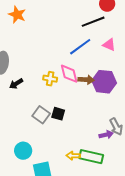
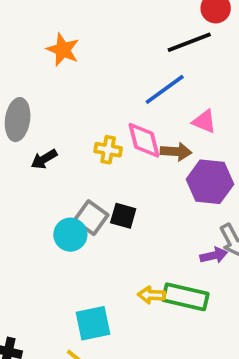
orange star: (17, 15) -> (63, 50), moved
pink triangle: (109, 45) -> (204, 121), moved
purple hexagon: (104, 82) -> (210, 182), moved
cyan circle: (23, 151) -> (70, 235), moved

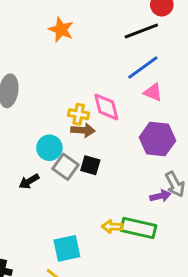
orange star: (63, 50) -> (61, 30), moved
blue line: (165, 89) -> (143, 67), moved
brown arrow: (176, 152) -> (83, 130), moved
black arrow: (44, 159) -> (29, 181), moved
cyan circle: (70, 235) -> (49, 148), moved

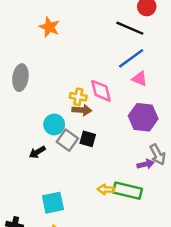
orange star: (61, 30) -> (49, 27), moved
black line: (141, 31) -> (130, 28), turned 44
cyan square: (67, 248) -> (53, 203), moved

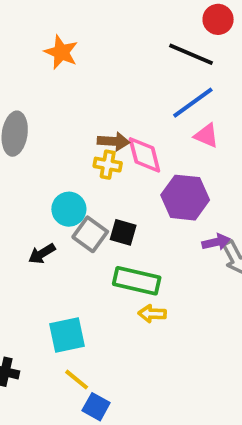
brown arrow: (82, 110) -> (113, 141), moved
purple hexagon: (143, 117) -> (185, 198), moved
purple arrow: (146, 164) -> (216, 242), moved
green rectangle: (128, 191) -> (137, 281), moved

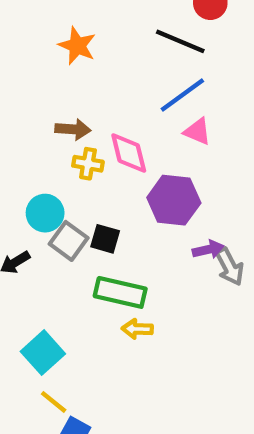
orange star: (61, 52) -> (77, 46), moved
brown arrow: (113, 141) -> (73, 129), moved
cyan square: (67, 335) -> (43, 353), turned -30

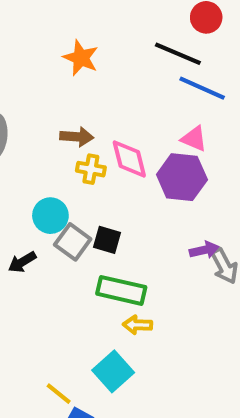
blue line: (182, 95) -> (202, 88), moved, turned 60
purple hexagon: (174, 200) -> (182, 177), moved
cyan square: (43, 353) -> (113, 371), moved

